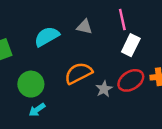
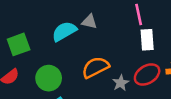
gray triangle: (85, 27) -> (89, 22), moved
white rectangle: (131, 45) -> (147, 40), turned -30

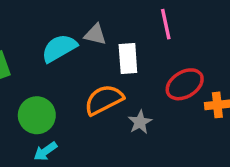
white rectangle: (147, 40) -> (128, 58), moved
red ellipse: (147, 74) -> (185, 84), moved

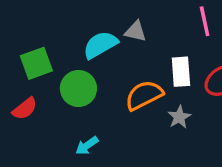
white rectangle: (128, 58) -> (181, 72), moved
green circle: (37, 115) -> (78, 88), moved

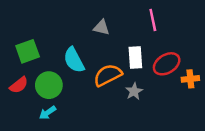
cyan semicircle: (100, 45) -> (74, 60), moved, turned -88
green circle: (78, 88) -> (49, 85), moved
cyan arrow: (87, 146) -> (48, 113), moved

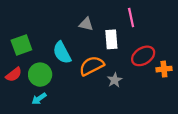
white rectangle: (135, 58) -> (111, 39), moved

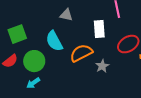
gray triangle: (86, 24) -> (66, 15), moved

